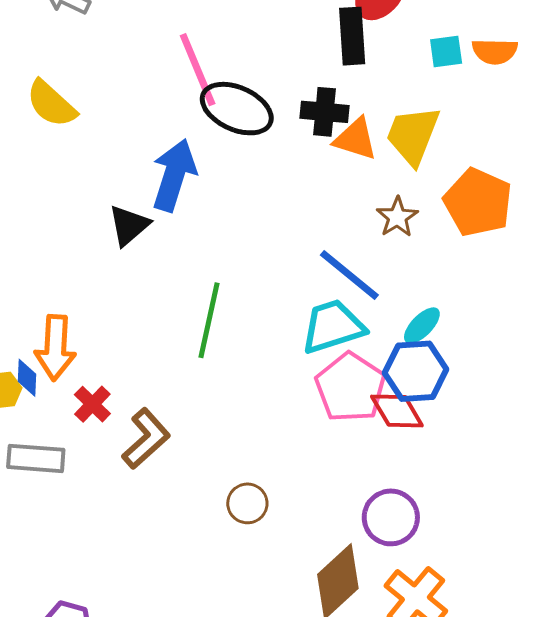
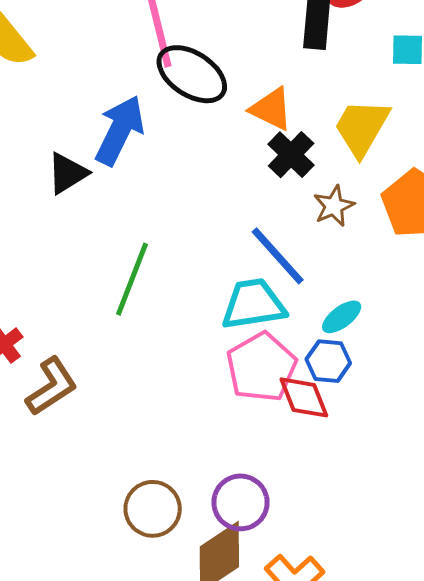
black cross: (325, 112) -> (291, 155), moved, turned 30
orange triangle: (356, 139) -> (271, 109), moved
blue hexagon: (416, 371) -> (328, 361), size x0.7
brown circle: (247, 503) -> (153, 509), moved, size x1.4
purple circle: (391, 517) -> (241, 502), moved

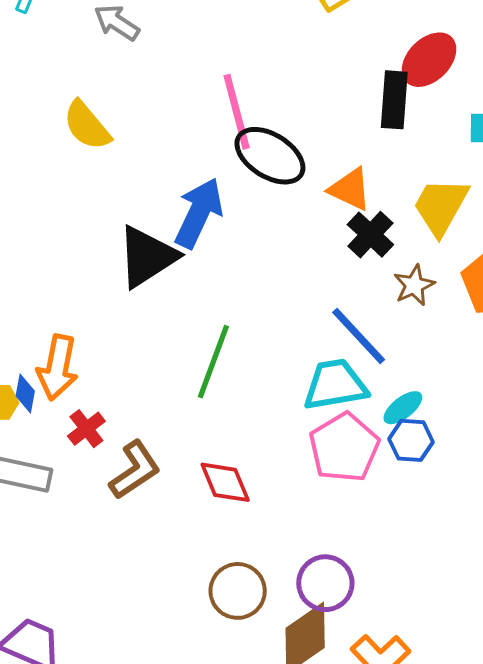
black triangle: (67, 173) -> (147, 257), size x1.5
cyan ellipse: (342, 317) -> (403, 408), moved
red diamond: (304, 397) -> (225, 482), moved

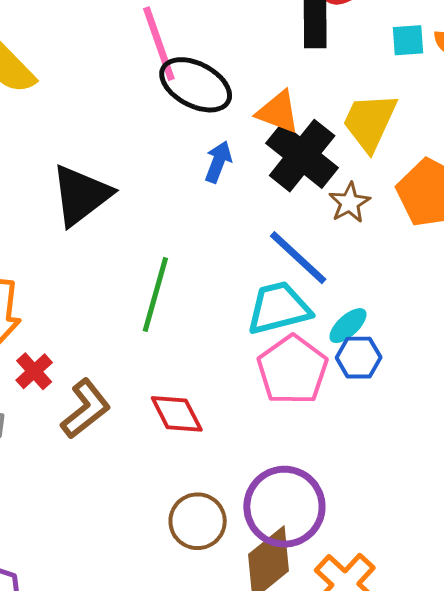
blue arrow: (199, 213) -> (218, 162), moved, size x0.6
black cross: (370, 235) -> (302, 156), size x1.5
purple circle: (325, 583) -> (284, 507), size x1.4

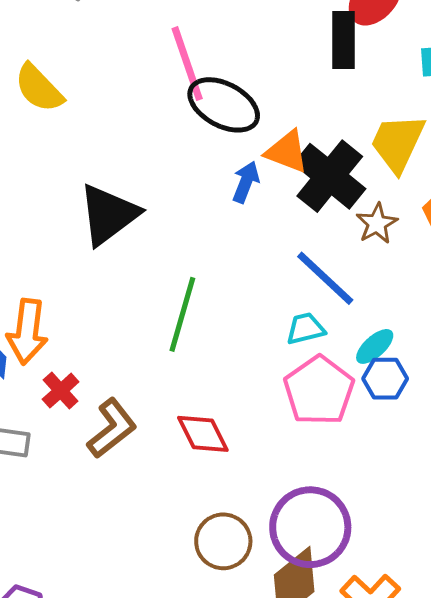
orange triangle: (278, 112) -> (287, 152), moved
cyan trapezoid: (279, 308) -> (305, 329), size x0.6

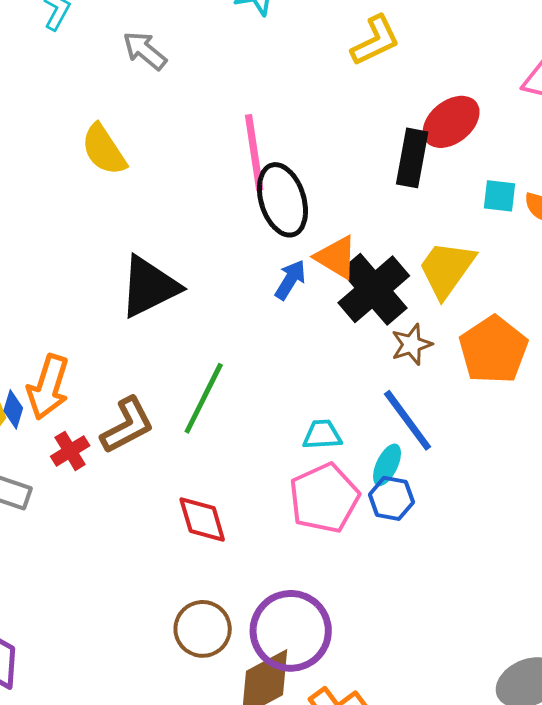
black ellipse: (224, 105) -> (282, 200), turned 34
blue line: (325, 278) -> (408, 420), moved
cyan ellipse: (375, 346) -> (387, 465), turned -33
brown L-shape: (112, 428) -> (127, 425), moved

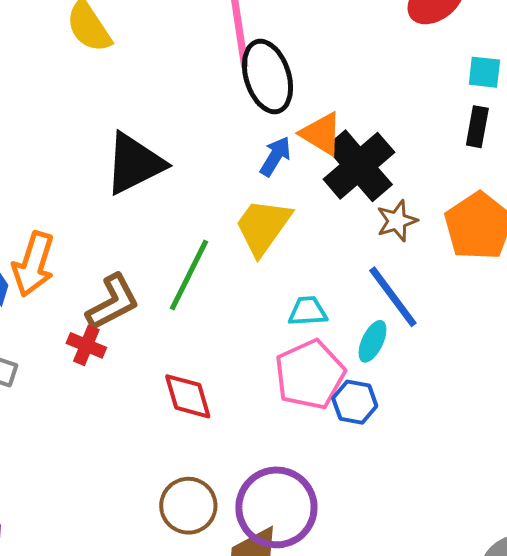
black rectangle: (412, 158) -> (477, 127), moved, size x0.7
yellow trapezoid: (447, 269) -> (263, 227), moved
red cross: (70, 451) -> (86, 345), moved, turned -36
blue hexagon: (391, 498) -> (355, 402), moved

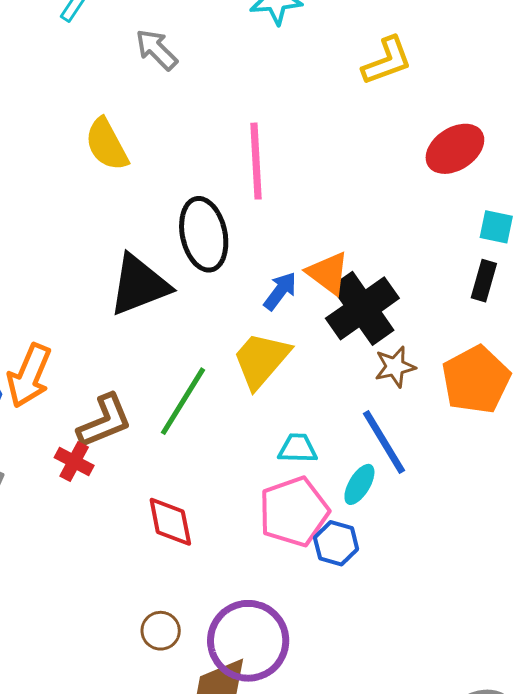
black ellipse: (268, 77) -> (204, 234), moved
brown circle: (188, 506) -> (161, 631), size x0.7

